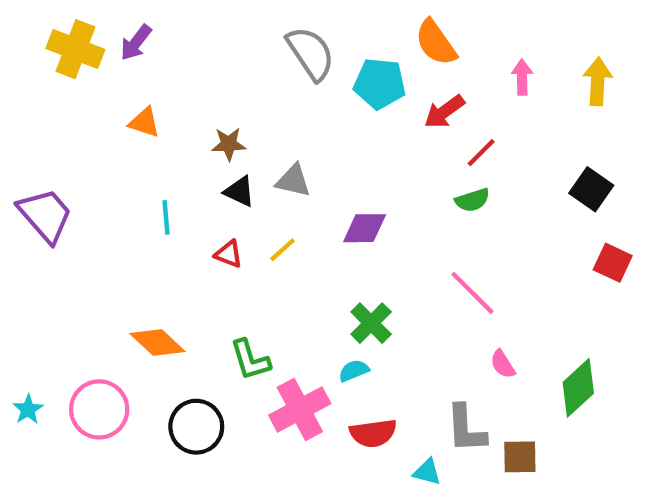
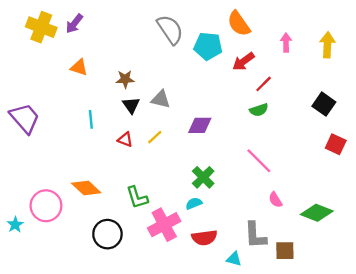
black triangle: (239, 191) -> (131, 105), turned 30
green diamond: (578, 388) -> (317, 213), turned 64
pink circle: (99, 409) -> (46, 206), moved

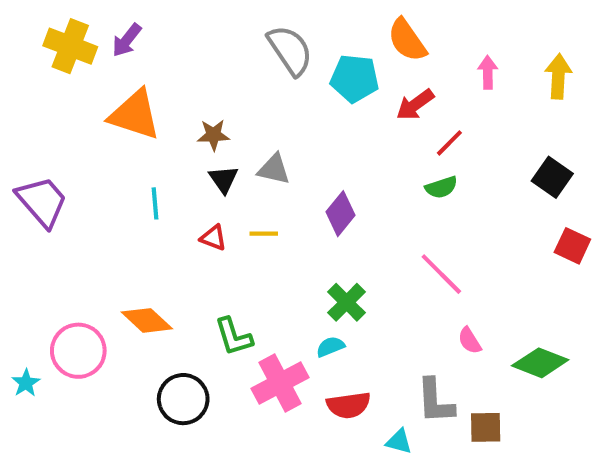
orange triangle: (79, 67) -> (135, 115), size x1.8
purple diamond: (200, 125) -> (340, 214), turned -50
yellow line: (155, 137) -> (264, 234), turned 42

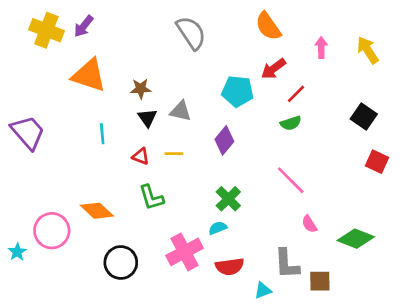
yellow arrow: (558, 76) -> (368, 50), turned -36
cyan pentagon: (355, 78) -> (238, 91), moved
green L-shape: (234, 337) -> (151, 197), moved
cyan triangle: (399, 441) -> (263, 290), turned -36

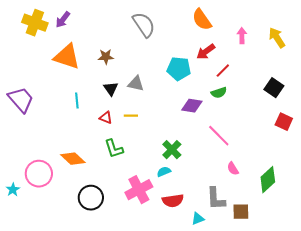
brown star: (141, 89) -> (106, 57), moved
purple diamond: (224, 140) -> (192, 106), moved, turned 60
green diamond: (356, 239) -> (268, 180), turned -64

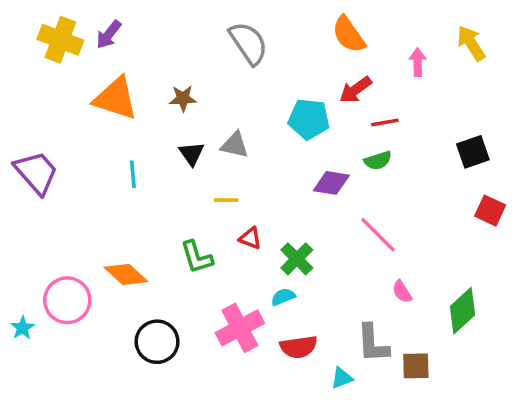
yellow arrow: (277, 38) -> (471, 43), moved
red line: (223, 71) -> (385, 123), turned 35
black square: (274, 88) -> (473, 152), turned 36
red triangle: (106, 118) -> (250, 238), moved

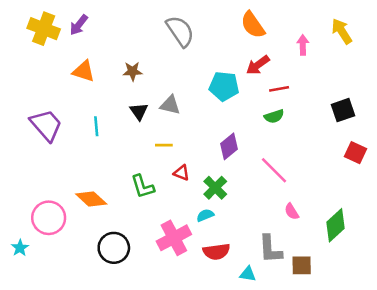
orange triangle: (116, 98) -> (84, 71), size x0.7
purple trapezoid: (36, 173) -> (46, 125), moved
purple diamond: (331, 183) -> (229, 146), moved, turned -48
cyan star: (22, 328) -> (20, 248), moved
cyan triangle: (342, 378) -> (248, 274), turned 30

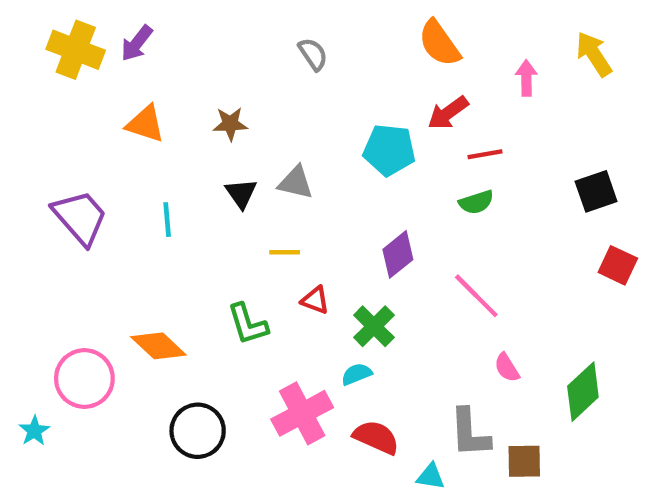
gray semicircle: (180, 31) -> (313, 54), size x0.6
red semicircle: (216, 252) -> (376, 437), turned -148

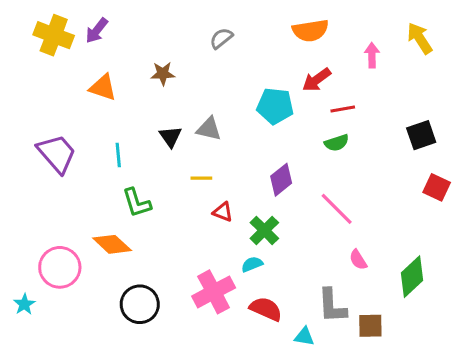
orange semicircle: (439, 43) -> (310, 31), turned -64
gray semicircle: (313, 54) -> (221, 38), turned -95
brown star: (230, 124) -> (163, 74), moved
green L-shape: (248, 324) -> (137, 203), moved

